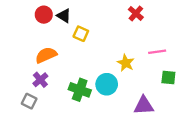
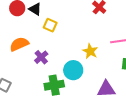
purple cross: (40, 80) -> (41, 57), moved
green cross: (80, 90) -> (54, 85), moved, turned -30

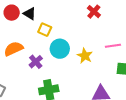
cyan circle: (73, 70) -> (60, 49), moved

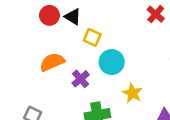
yellow star: (85, 56) -> (132, 93), moved

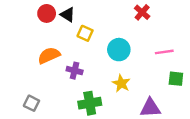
cyan circle: (112, 62) -> (119, 50), moved
purple cross: (81, 79) -> (75, 71), turned -35

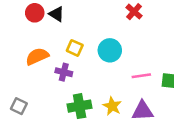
yellow square: (85, 33) -> (75, 48), moved
pink line: (164, 52) -> (141, 76), moved
yellow star: (121, 83) -> (112, 106), moved

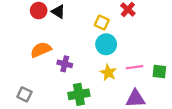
yellow square: (75, 48) -> (102, 23), moved
yellow star: (112, 106) -> (108, 73), moved

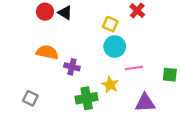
orange semicircle: (41, 50) -> (47, 52), turned 36
pink line: (134, 67) -> (134, 68), moved
yellow star: (108, 73) -> (110, 85), moved

